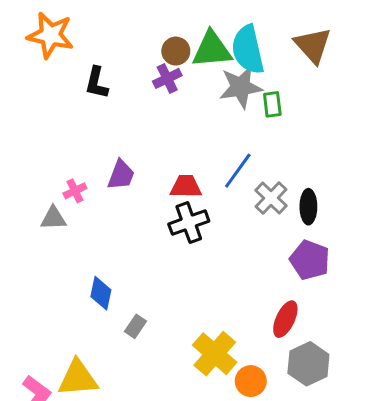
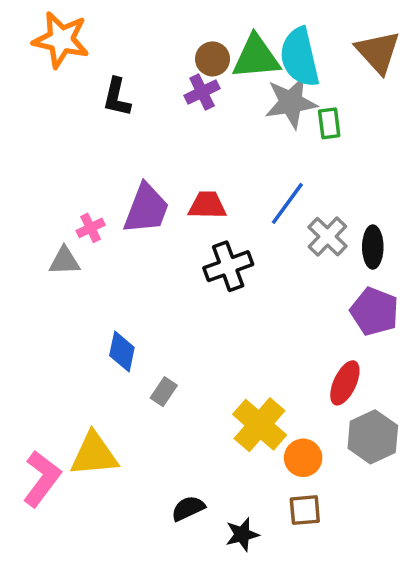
purple trapezoid: (121, 175) -> (146, 209), size x1.4
red trapezoid: (186, 187) -> (207, 205), moved

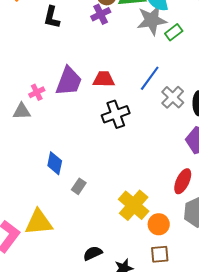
green rectangle: (329, 123) -> (174, 32), turned 60

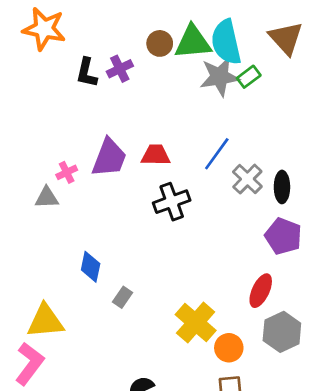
purple cross: (101, 14) -> (120, 69), moved
green rectangle: (174, 32) -> (249, 77), moved
yellow triangle: (39, 222) -> (45, 321), moved

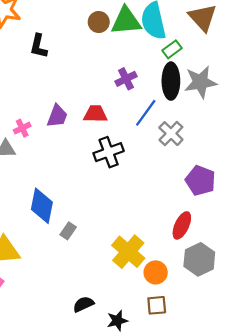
purple cross: (120, 69) -> (126, 79), moved
gray star: (220, 77) -> (200, 82), moved
purple trapezoid: (109, 158) -> (57, 116), size x0.7
black ellipse: (282, 187) -> (171, 81), moved, size x1.4
blue diamond: (91, 267) -> (42, 206), size x1.4

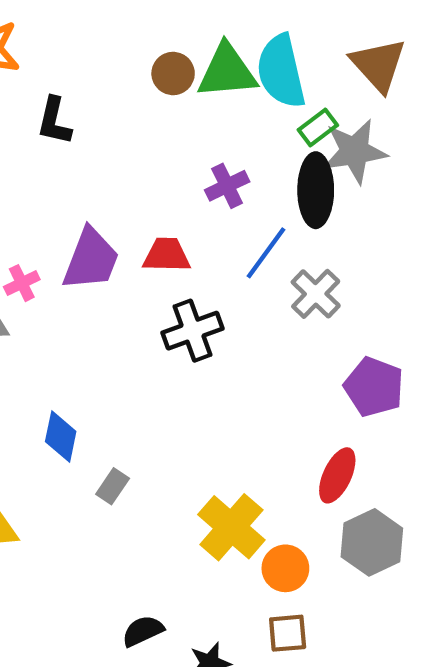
gray star: (200, 82) -> (355, 151), moved
purple trapezoid: (57, 116) -> (91, 259), size x1.4
blue diamond: (42, 206) -> (61, 437), size x0.7

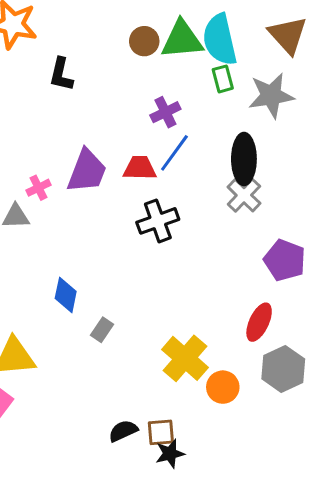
green rectangle: (318, 128) -> (223, 79), moved, turned -68
purple cross: (227, 186) -> (165, 112), moved
black ellipse: (316, 190) -> (244, 159), moved
blue line: (266, 253) -> (174, 153), moved
brown square: (288, 633) -> (161, 432), moved

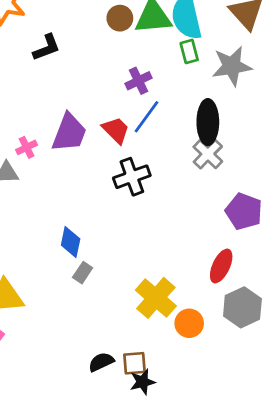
black L-shape: (61, 74) -> (47, 47), turned -124
red trapezoid: (140, 168) -> (116, 130), turned 44
blue diamond: (66, 295) -> (71, 242), moved

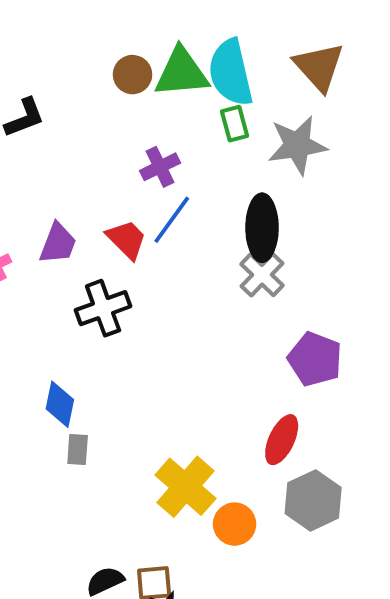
purple trapezoid: (69, 133) -> (58, 243), size x0.7
black cross: (132, 177) -> (103, 308), moved
gray rectangle: (83, 273) -> (78, 449), turned -30

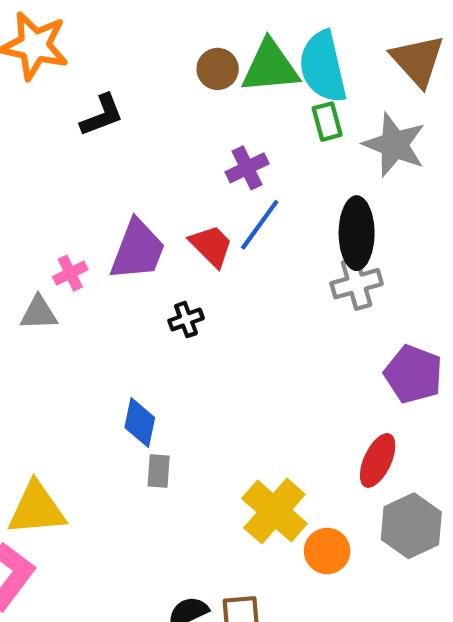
gray star: (297, 145) -> (394, 145), turned 30
purple trapezoid: (58, 243) -> (138, 250), size x1.4
gray cross: (262, 275) -> (357, 284), turned 30
black cross: (103, 308) -> (186, 319), size x0.6

